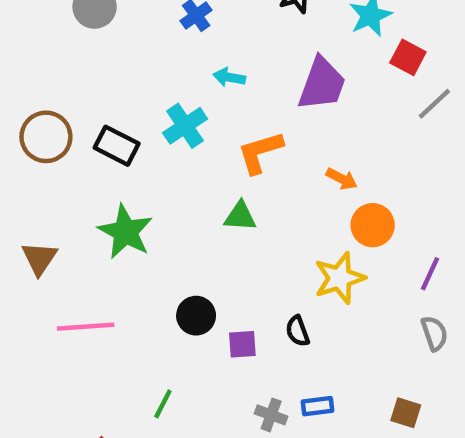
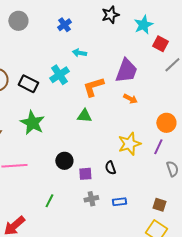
purple trapezoid: (322, 84) -> (126, 71), moved
orange circle: (373, 225) -> (166, 123), moved
purple line: (430, 274) -> (158, 147), moved
gray cross: (271, 415) -> (91, 199), moved, turned -32

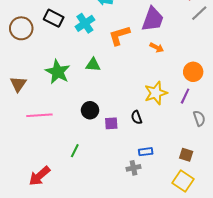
black rectangle: (28, 84) -> (54, 18), moved
green triangle: (84, 116) -> (93, 65), moved
gray cross: (91, 199) -> (133, 168), moved

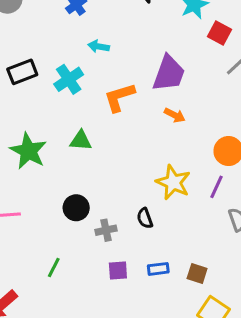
black rectangle: (54, 18) -> (22, 72), turned -48
yellow star: (156, 93) -> (173, 182), turned -30
purple square: (111, 123) -> (118, 270), moved
brown square: (186, 155) -> (197, 273), moved
gray cross: (133, 168) -> (106, 230), moved

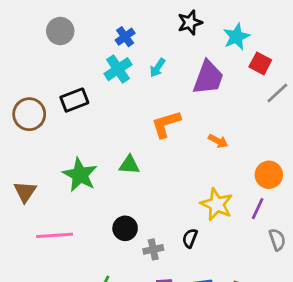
cyan arrow: (99, 46) -> (157, 68), moved, turned -66
purple trapezoid: (169, 73) -> (208, 78), moved
cyan cross: (69, 79) -> (118, 69), moved
black semicircle: (145, 218) -> (190, 238), turned 42

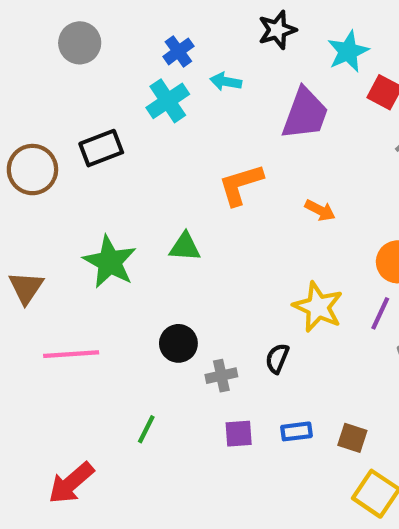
cyan arrow: (157, 68) -> (226, 82), moved, turned 66

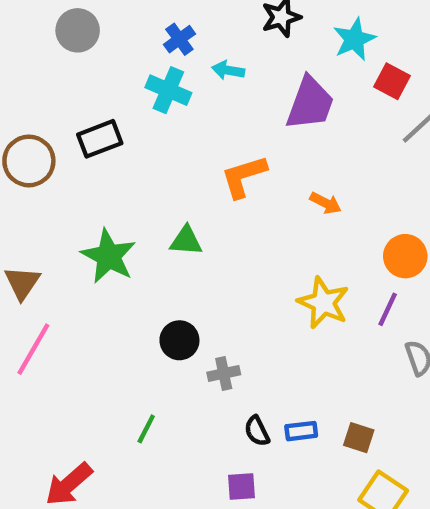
cyan cross: (168, 101) -> (168, 90), turned -33
pink line: (71, 354) -> (33, 349), moved, turned -56
black semicircle: (277, 358) -> (257, 431), moved, turned -48
purple square: (239, 434) -> (241, 486), moved

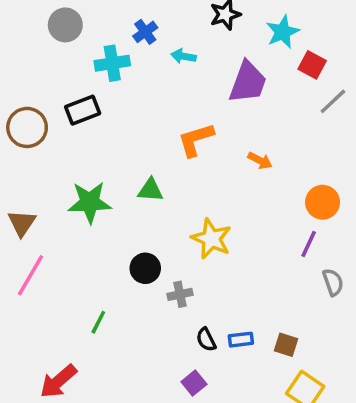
cyan cross: (168, 90) -> (112, 63), moved, turned -32
green star: (109, 256) -> (90, 202), turned -30
yellow star: (323, 303) -> (211, 239), moved
green line: (146, 429) -> (98, 322), moved
purple square: (241, 486) -> (194, 383), turned -35

